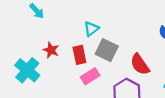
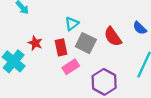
red semicircle: (140, 64) -> (113, 37), moved

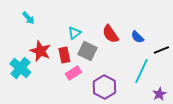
red semicircle: (113, 37) -> (110, 34), moved
red star: (35, 43) -> (40, 51), size x1.5

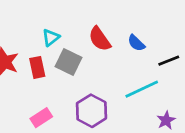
cyan line: (141, 71) -> (142, 89), turned 40
pink rectangle: (73, 73) -> (41, 118), moved

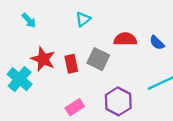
cyan triangle: (51, 38) -> (83, 19), moved
red semicircle: (100, 39) -> (125, 39), turned 125

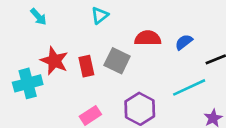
blue semicircle: (157, 43) -> (184, 42), turned 98
cyan cross: (20, 79) -> (28, 83), turned 35

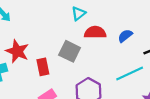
cyan triangle: (100, 15) -> (78, 13), moved
red rectangle: (86, 66) -> (43, 67), moved

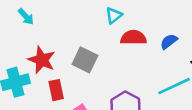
gray square: (70, 51) -> (85, 60), moved
red rectangle: (43, 67) -> (56, 90), moved

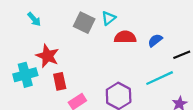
gray square: (85, 60) -> (84, 23), moved

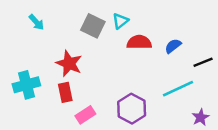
red star: (47, 56) -> (69, 64), moved

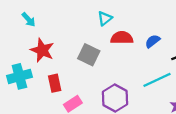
gray square: (93, 26) -> (89, 55), moved
red star: (69, 64) -> (42, 50), moved

